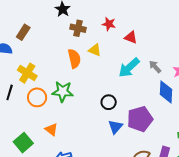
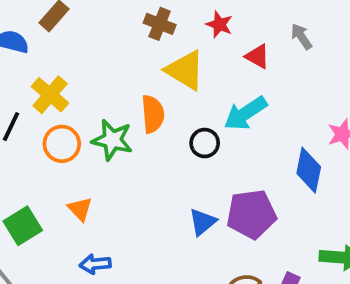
yellow triangle: (95, 50) -> (185, 70), size x1.6
orange semicircle: (74, 59) -> (153, 114), moved
gray arrow: (155, 67) -> (301, 36), moved
black circle: (109, 102) -> (205, 143), moved

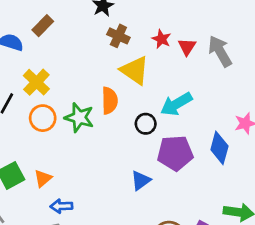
gray arrow: (301, 36) -> (220, 51), size x1.6
red triangle: (257, 56) -> (187, 47), moved, turned 30
orange triangle: (80, 209) -> (43, 178), moved, turned 30
purple pentagon: (251, 214) -> (175, 153), moved

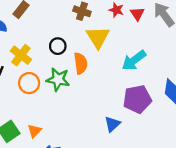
yellow triangle: (135, 70) -> (98, 37), turned 30
black circle: (146, 124) -> (58, 46), moved

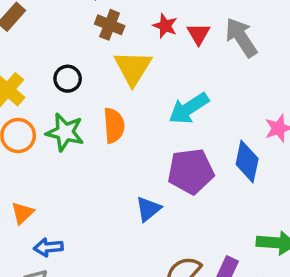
orange semicircle: (81, 63) -> (114, 125), moved

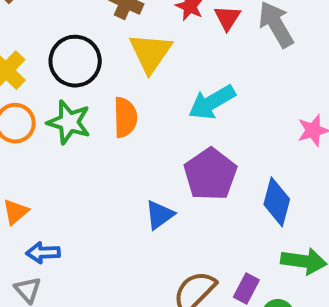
black circle: (68, 79) -> (75, 61), size x1.6
blue diamond: (247, 162) -> (277, 202), moved
purple pentagon: (191, 171) -> (210, 174), turned -30

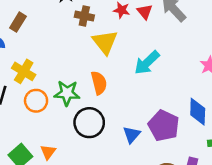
black circle: (75, 61) -> (89, 123), moved
purple pentagon: (210, 174) -> (164, 126), moved

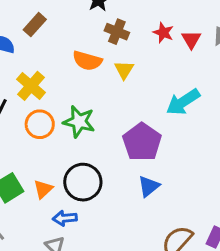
yellow triangle: (105, 42) -> (124, 70), moved, size x0.6
orange semicircle: (99, 83) -> (87, 61), moved, turned 110
black circle: (89, 123) -> (83, 182), moved
purple pentagon: (164, 126) -> (142, 142), moved

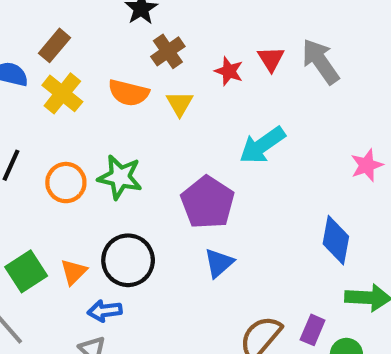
brown cross: (117, 32) -> (168, 51), turned 35
red star: (163, 33) -> (229, 71), moved
yellow cross: (31, 86) -> (62, 93), moved

